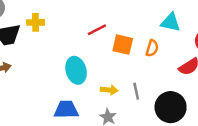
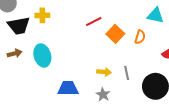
orange square: (123, 45) -> (115, 34), turned 30
cyan ellipse: (76, 70) -> (42, 55), moved

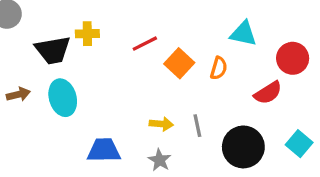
yellow cross: (42, 15) -> (87, 34), moved
black trapezoid: (19, 26) -> (53, 50), moved

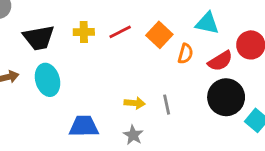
yellow cross: (87, 34) -> (84, 32), moved
orange square: (179, 63) -> (159, 35), moved
red semicircle: (268, 93) -> (220, 61), moved
black circle: (243, 147) -> (226, 97), moved

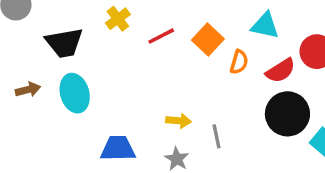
yellow cross: (84, 32) -> (118, 19), moved, turned -36
gray line: (167, 105) -> (217, 136), moved

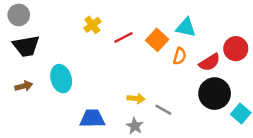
cyan triangle: (265, 26) -> (186, 27), moved
black trapezoid: (64, 43) -> (26, 46), moved
brown arrow: (28, 90) -> (24, 86), moved
gray line: (217, 136) -> (163, 110), turned -49

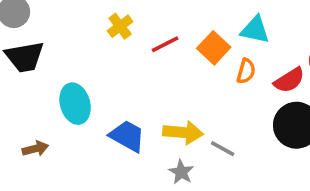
brown arrow: (24, 86) -> (35, 149), moved
yellow arrow: (136, 99) -> (183, 132), size x1.5
blue trapezoid: (92, 118) -> (127, 136), moved, turned 30

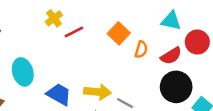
cyan triangle: (255, 30) -> (171, 21), moved
red line: (165, 44) -> (74, 32), moved

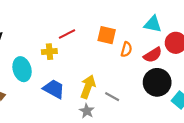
yellow cross: (54, 18) -> (49, 52), moved, turned 32
orange square: (119, 33) -> (107, 35), turned -30
yellow arrow: (98, 92) -> (88, 87), turned -75

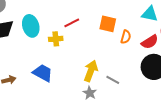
cyan ellipse: (22, 69) -> (31, 26), moved
blue trapezoid: (54, 89) -> (43, 73), moved

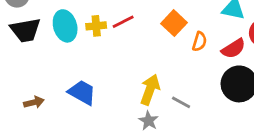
orange square: (108, 24) -> (174, 23), turned 30
yellow cross: (56, 39) -> (96, 26), moved

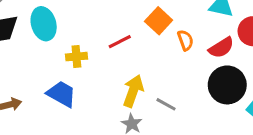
red line: (123, 22) -> (120, 42), moved
yellow cross: (96, 26) -> (76, 57), moved
orange semicircle: (199, 41) -> (185, 40), turned -36

